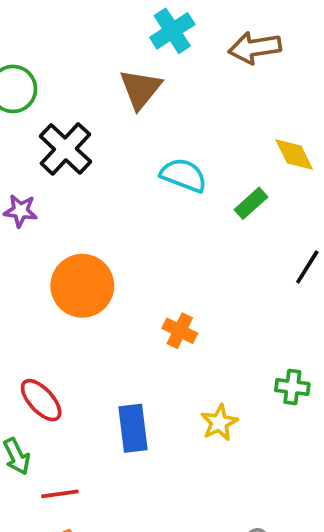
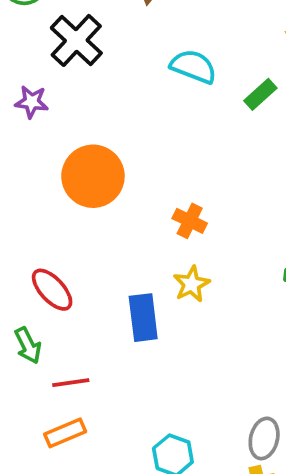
yellow star: (219, 423) -> (192, 284), moved

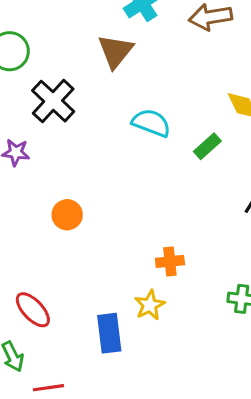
orange circle: (93, 176) -> (67, 215), size x0.6
orange cross: (190, 221) -> (170, 261), moved, turned -32

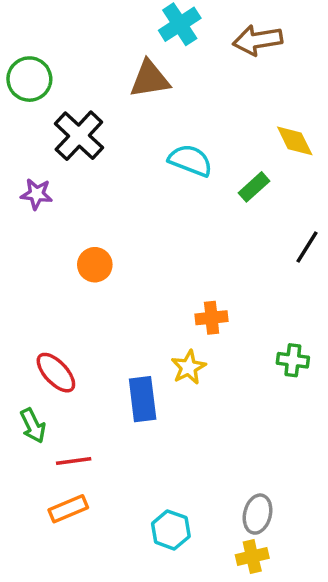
brown triangle: (115, 51) -> (150, 79), turned 42

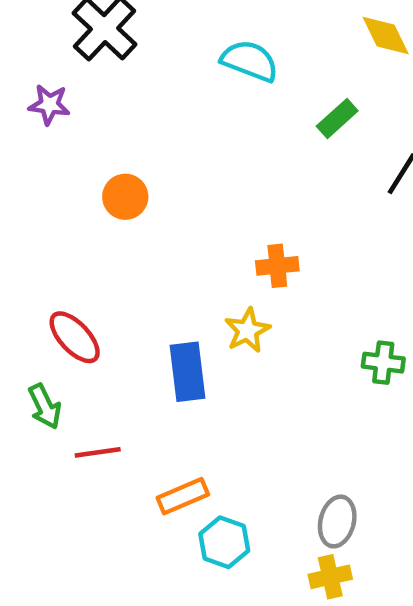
green rectangle: (254, 187) -> (337, 118), moved
green cross: (293, 360) -> (383, 363), moved
orange rectangle: (68, 509) -> (183, 496), moved

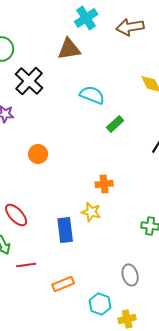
green rectangle: (337, 118) -> (115, 124), moved
yellow star: (247, 330) -> (91, 212), turned -30
gray ellipse: (337, 521) -> (130, 275), moved, turned -30
cyan hexagon: (224, 542) -> (100, 304), moved

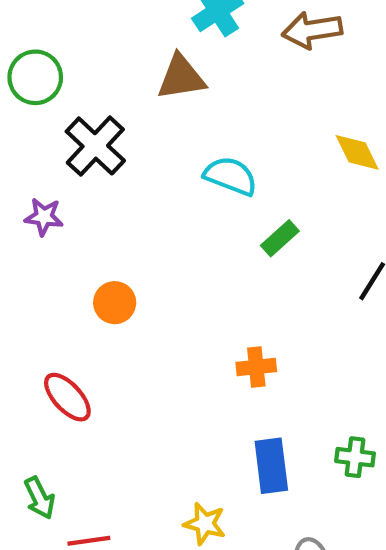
yellow star: (91, 212) -> (205, 524), moved
red ellipse: (16, 215) -> (67, 397), moved
blue rectangle: (65, 230) -> (271, 466), moved

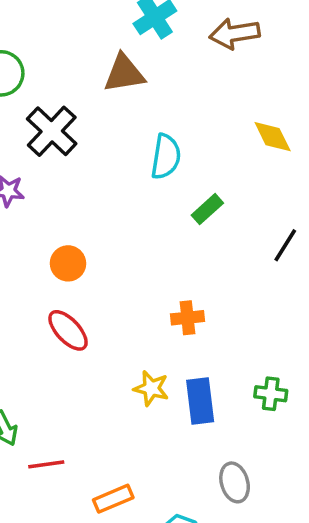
cyan semicircle: (231, 176) -> (166, 157), turned 78
red ellipse: (67, 397) -> (68, 330), moved
yellow star: (205, 524) -> (151, 388), moved

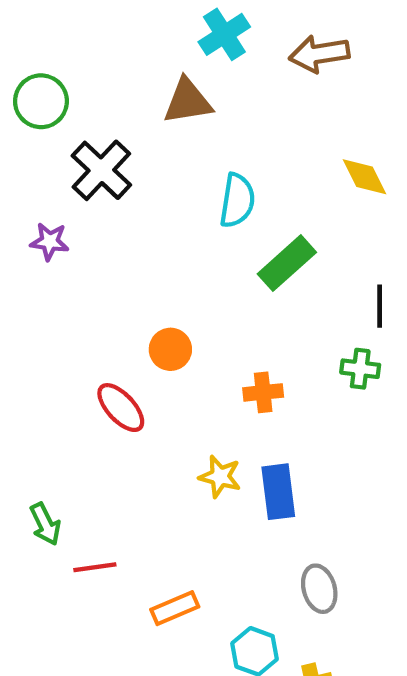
green rectangle: (207, 209) -> (287, 263), size x1.5
black line: (285, 245) -> (380, 306), turned -32
orange circle: (68, 263) -> (170, 349), moved
green cross: (271, 394) -> (360, 369), moved

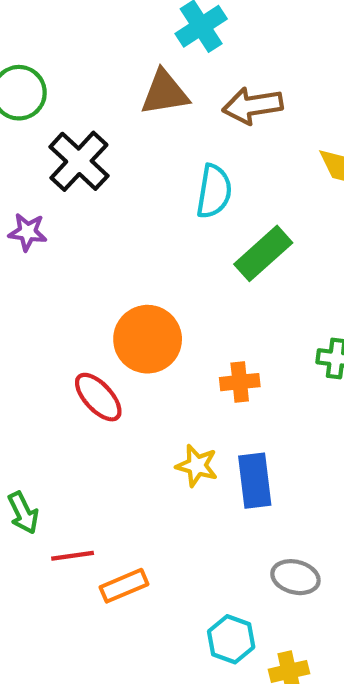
brown arrow: (319, 54) -> (253, 106), moved
orange circle: (170, 349) -> (148, 339), size x1.6
gray ellipse: (319, 589) -> (295, 577), turned -60
orange rectangle: (175, 608) -> (124, 586), moved

